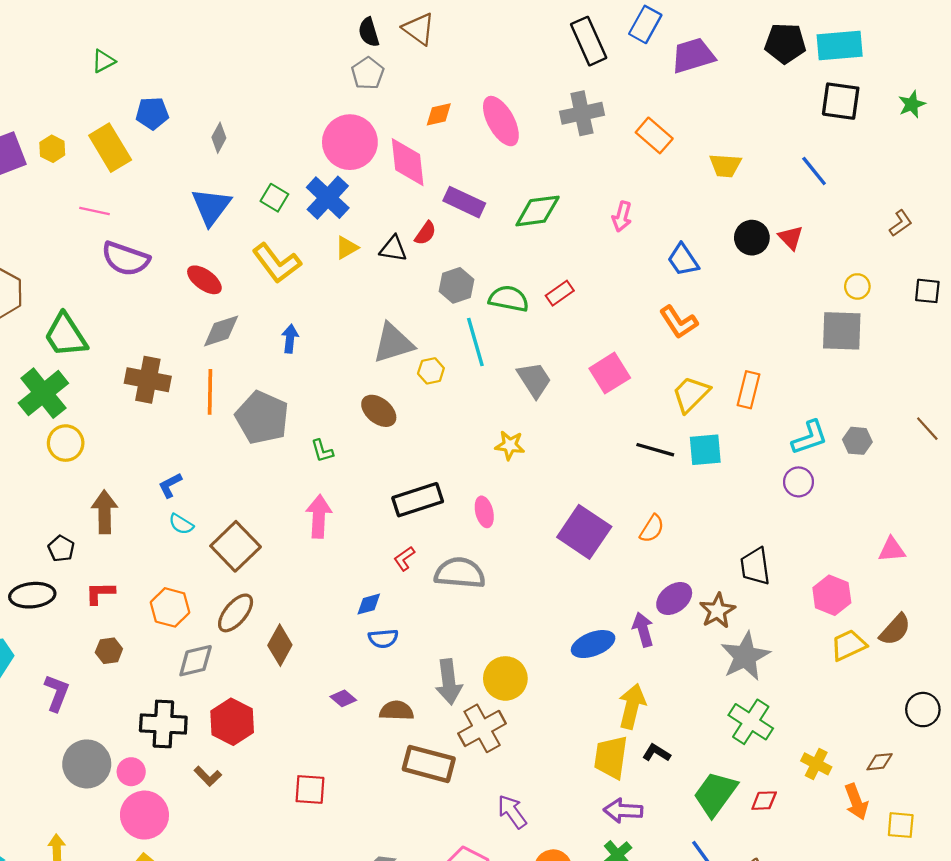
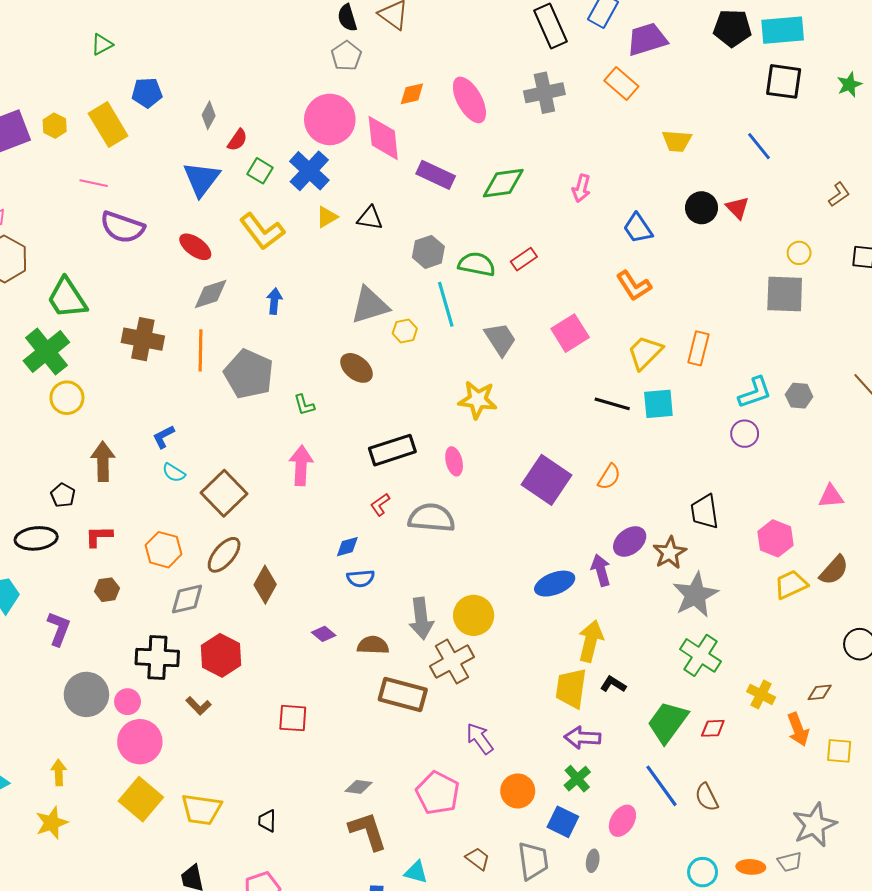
orange rectangle: (654, 135) -> (621, 84), moved
red semicircle: (425, 233) -> (237, 140), moved
yellow star: (510, 445) -> (478, 400), size x1.4

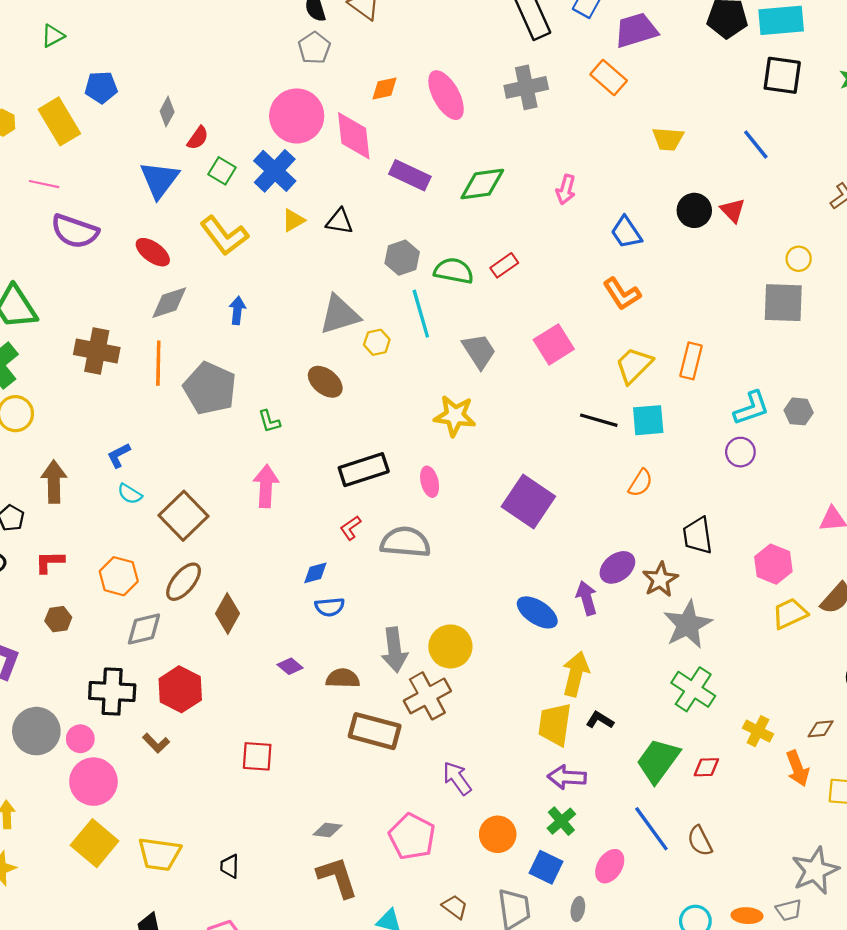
orange semicircle: (609, 477) -> (640, 483), moved
blue ellipse: (555, 584) -> (537, 612), turned 54

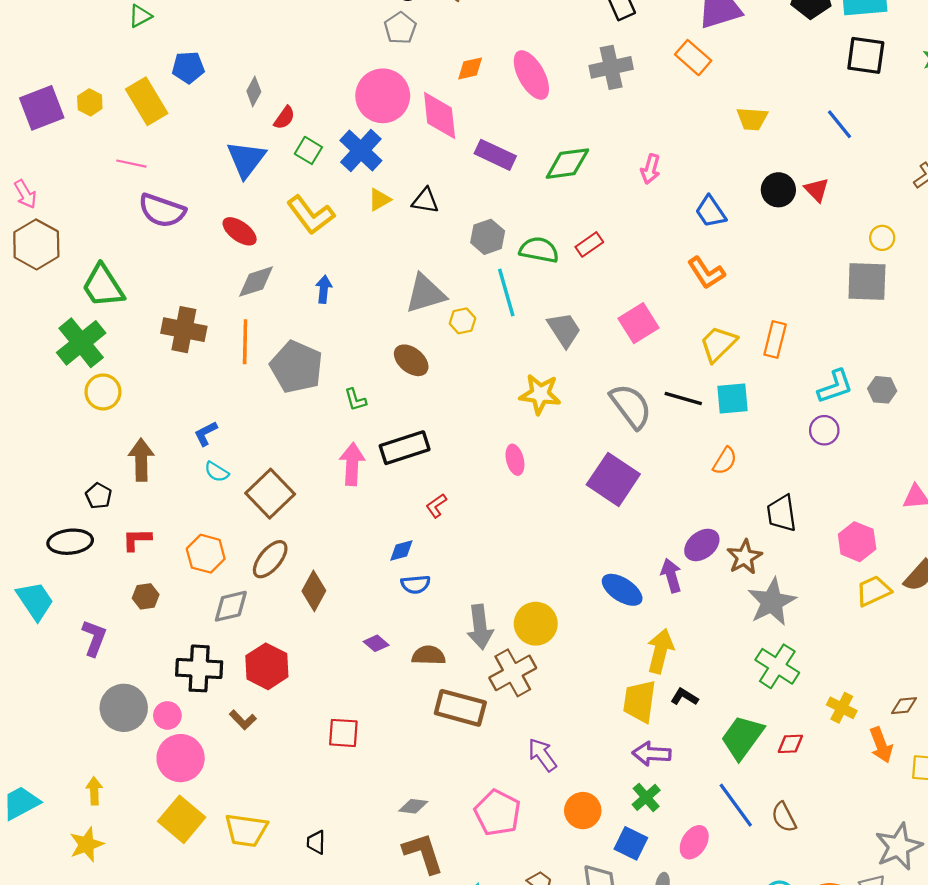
black rectangle: (364, 470) -> (405, 448), moved
gray semicircle: (405, 542) -> (631, 406), moved, turned 48

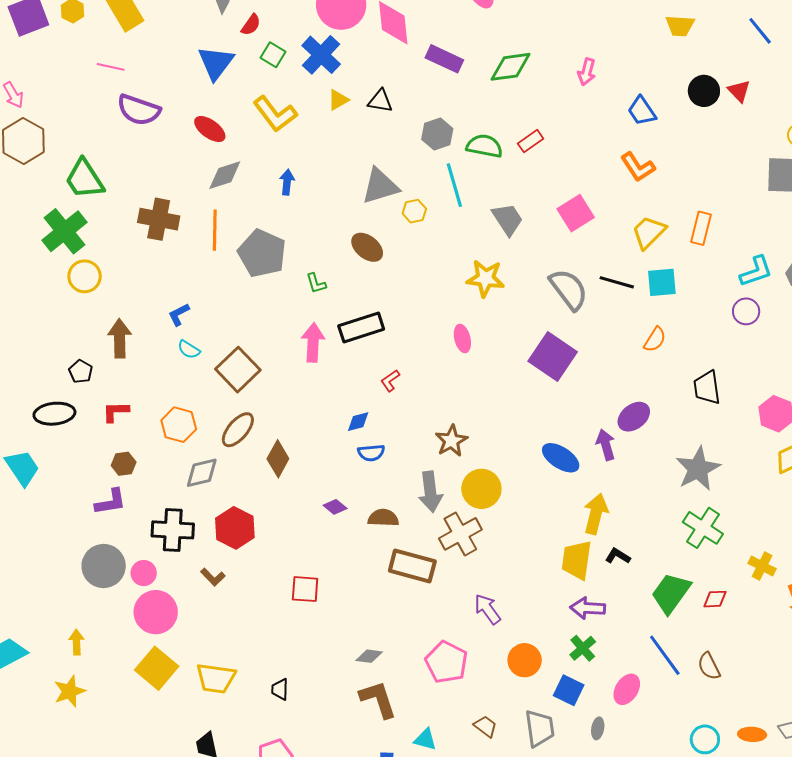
brown star: (744, 557) -> (451, 441), moved
purple L-shape: (94, 638) -> (111, 502), moved, turned 60

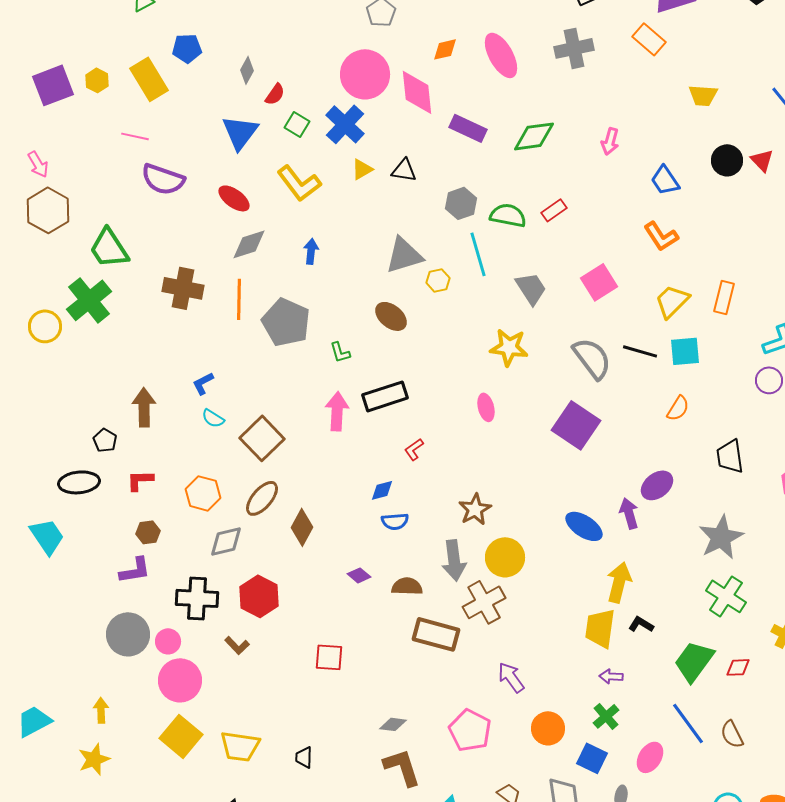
yellow circle: (85, 276) -> (45, 326), moved
purple arrow: (588, 608) -> (611, 676), size x0.7

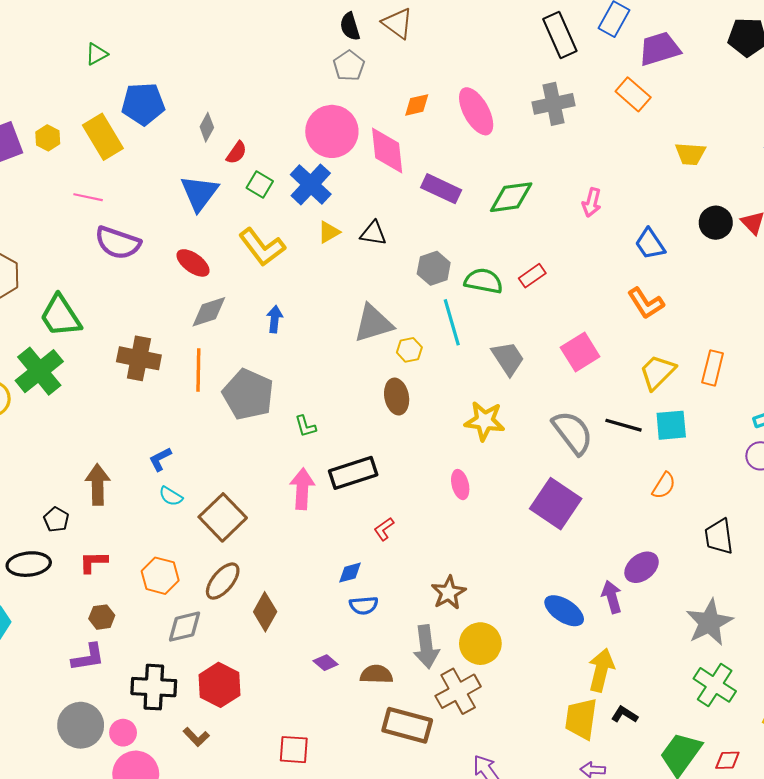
blue pentagon: (187, 48) -> (143, 104), size x1.4
brown ellipse: (391, 316) -> (397, 397), moved, turned 40

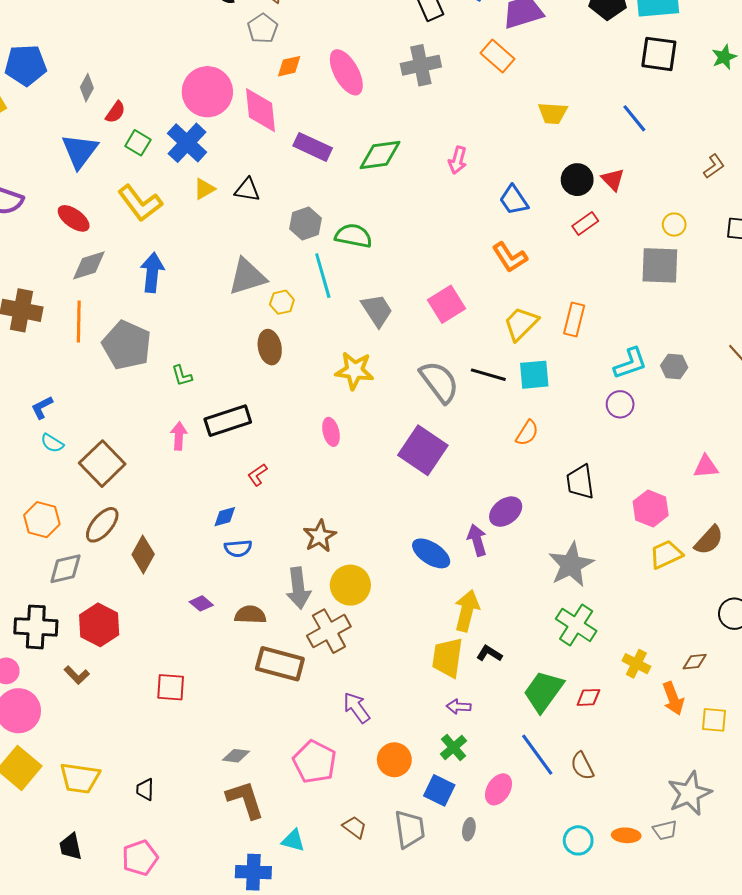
gray pentagon: (349, 66) -> (263, 28), moved
red rectangle: (532, 276) -> (585, 224), moved
blue arrow: (275, 319) -> (152, 273), size x1.5
pink arrow: (302, 489) -> (179, 436), size x0.7

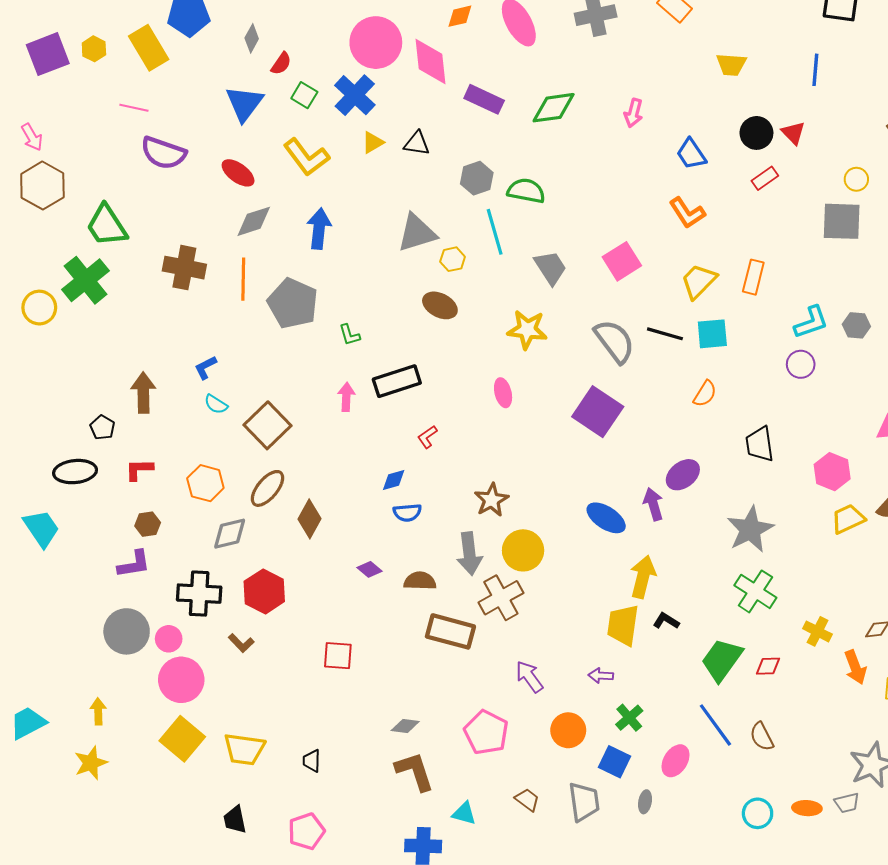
blue line: (634, 118) -> (815, 70), turned 44
brown ellipse: (270, 347) -> (440, 305), turned -52
purple arrow: (459, 707) -> (601, 676), moved

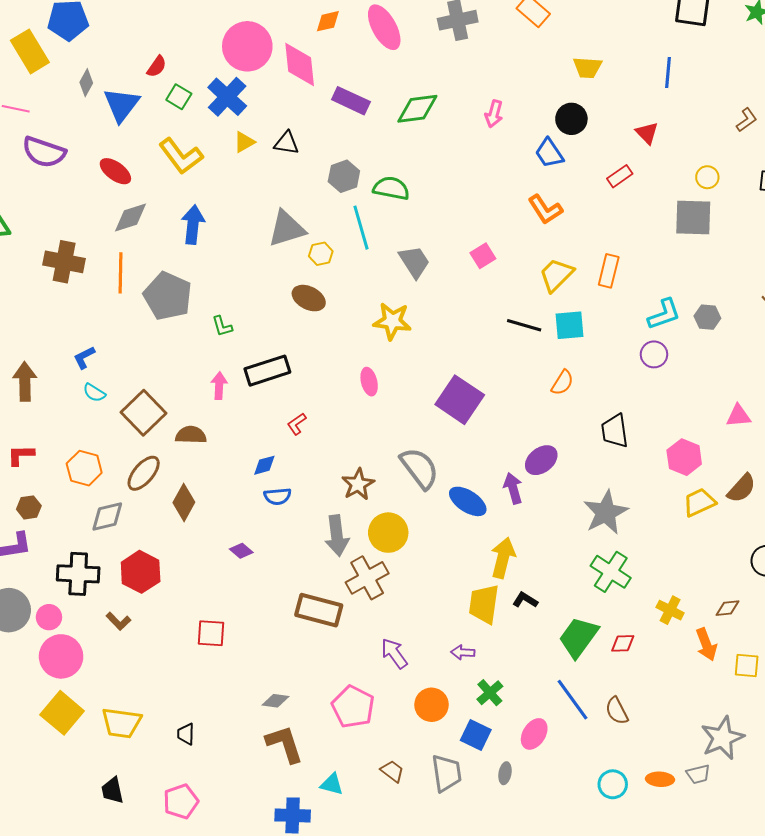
gray diamond: (252, 38) -> (86, 83), moved
black circle: (756, 133) -> (571, 119), moved
pink square: (622, 261) -> (483, 256), size x0.7
gray semicircle: (615, 341) -> (419, 468), moved
brown semicircle: (420, 581) -> (191, 435), moved

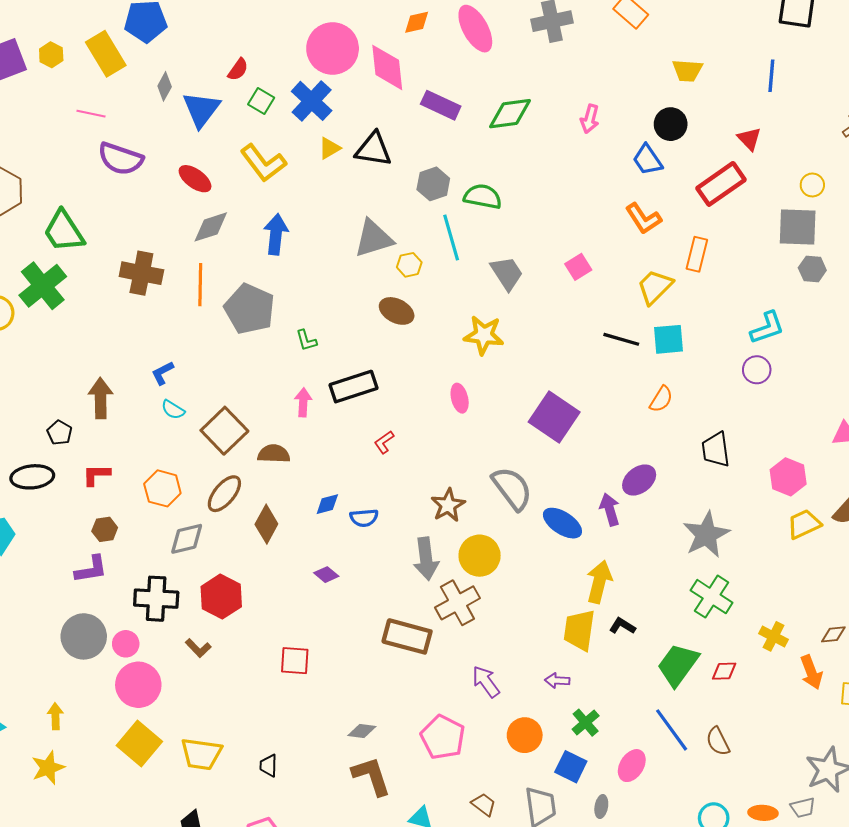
black triangle: (287, 143) -> (373, 149), size x1.4
red rectangle: (620, 176) -> (721, 184), size x1.8
orange rectangle: (609, 271) -> (697, 254), moved
gray hexagon: (707, 317) -> (812, 269), moved
blue diamond: (264, 465) -> (327, 504), moved

